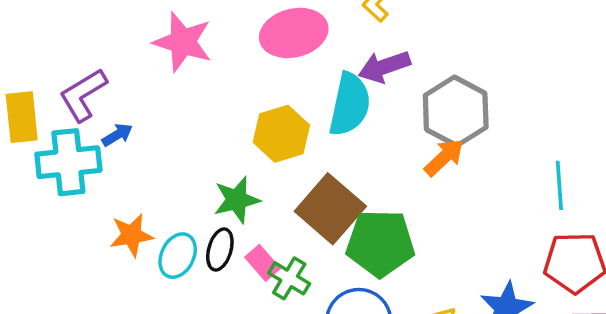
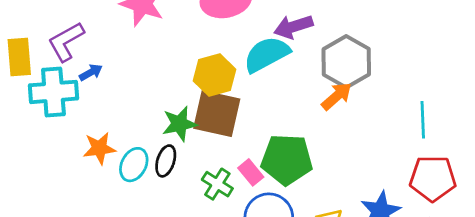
cyan semicircle: (350, 104) -> (267, 54), turned -132
brown square: (330, 209) -> (217, 114), moved, turned -30
pink rectangle: (262, 263) -> (251, 172), moved

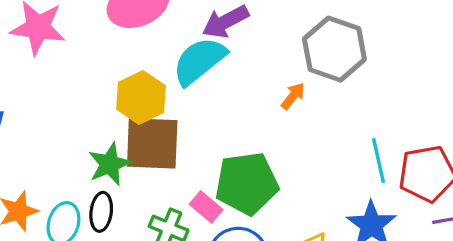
gray hexagon: (346, 62) -> (334, 49), moved
orange arrow: (337, 96) -> (293, 96), size x0.7
cyan line: (423, 120) -> (379, 161), moved

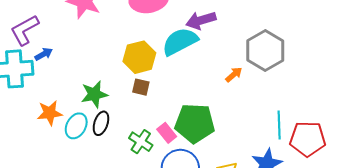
brown square: (152, 143) -> (141, 87), size x0.5
green star: (109, 164) -> (94, 94), moved

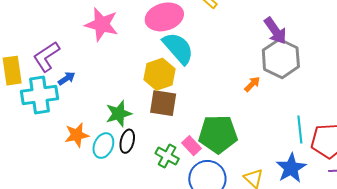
purple arrow: (201, 20) -> (275, 31), moved, turned -104
cyan semicircle: (180, 42) -> (178, 48), moved, turned 81
brown square: (141, 87) -> (163, 103), size x1.6

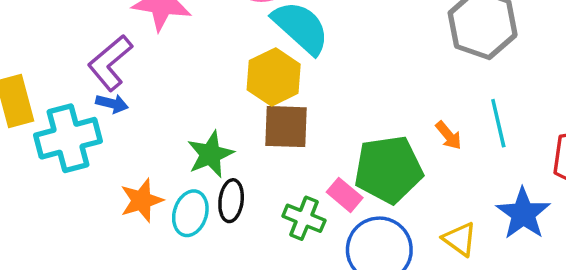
purple L-shape: (46, 57) -> (110, 63), moved
blue arrow: (67, 78) -> (112, 104), turned 54
orange arrow: (252, 84) -> (449, 135), moved, turned 102
cyan line: (300, 130) -> (498, 123), moved

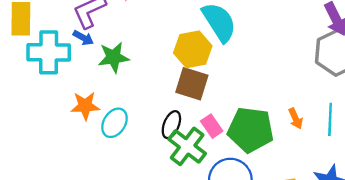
green star: (210, 154) -> (114, 57), moved
pink rectangle: (345, 195) -> (212, 126), moved
black ellipse: (231, 201) -> (171, 125), moved
green cross: (304, 218) -> (187, 146), size x1.4

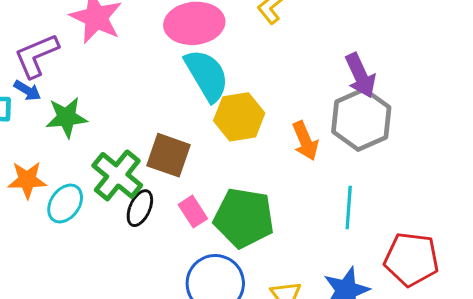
yellow hexagon: (193, 49) -> (239, 117), moved
orange arrow: (296, 119) -> (305, 141), moved, size x1.4
green cross: (187, 146) -> (117, 175), moved

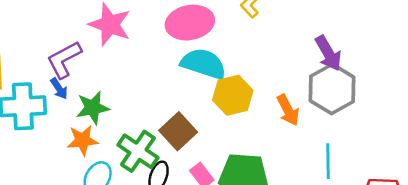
cyan semicircle: (207, 75) -> (204, 64), turned -36
blue arrow: (27, 90) -> (59, 89), turned 30
brown square: (168, 155) -> (178, 131), turned 33
orange star: (27, 180) -> (83, 140), moved

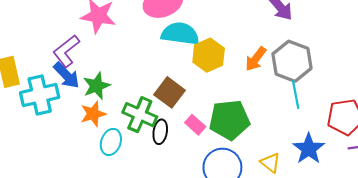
blue arrow: (59, 89) -> (66, 75), size x1.6
gray hexagon: (332, 89) -> (292, 61), moved
orange arrow: (288, 110) -> (256, 59), turned 75

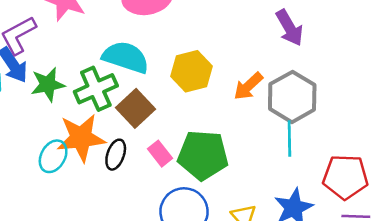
cyan semicircle: (180, 34) -> (126, 57), moved
orange star: (93, 114) -> (81, 138), moved, size x1.5
green cross: (140, 115) -> (96, 89), moved, turned 32

